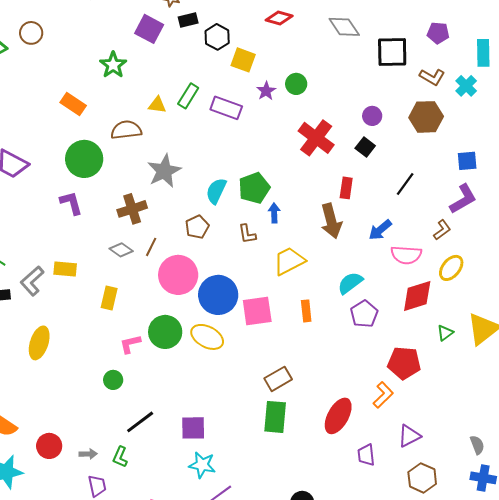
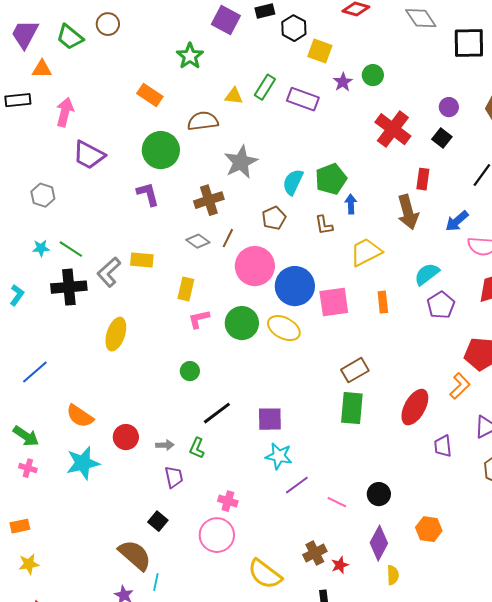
pink L-shape: (130, 344) -> (199, 319), moved

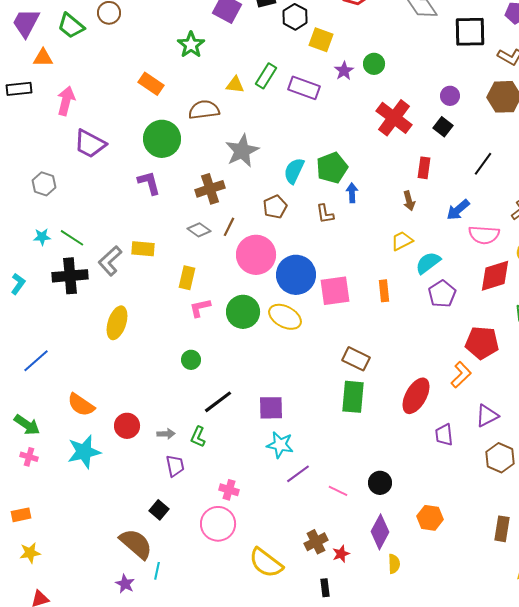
brown arrow: (408, 212) -> (409, 201), size x0.6
yellow trapezoid: (366, 252) -> (402, 241), moved, size x0.7
brown rectangle: (355, 370) -> (356, 359), turned 56

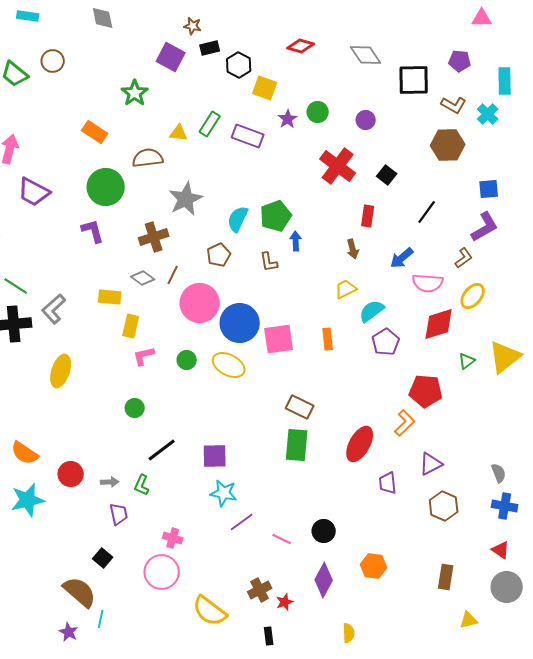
purple circle: (450, 96) -> (366, 120), moved
yellow rectangle: (143, 249) -> (110, 297), moved
green circle: (243, 312) -> (187, 360), size x0.6
yellow semicircle: (394, 564) -> (349, 633), moved

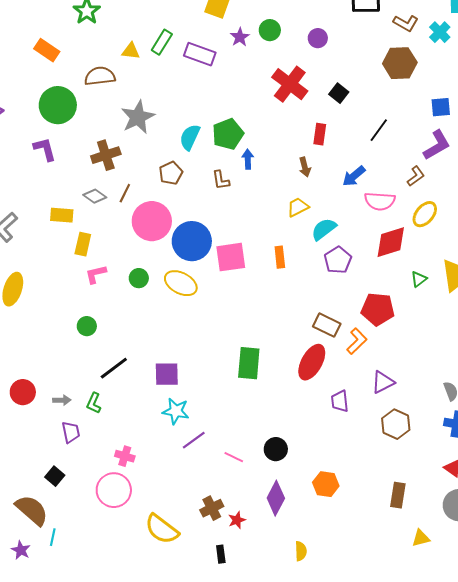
brown rectangle: (300, 407) -> (327, 325), moved

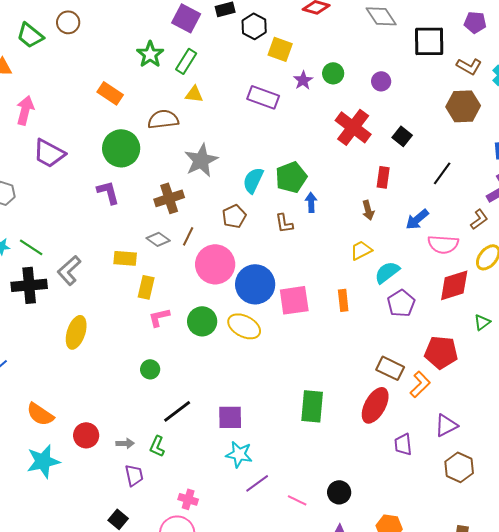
green rectangle: (162, 42) -> (186, 61), moved
green circle: (139, 278) -> (202, 321), size x1.5

